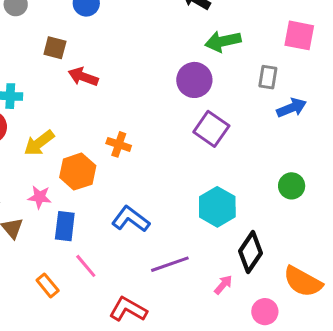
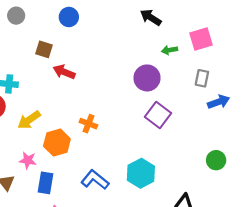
pink square: (299, 35) -> (201, 39), moved, turned -30
green arrow: (223, 41) -> (170, 50), size x0.6
cyan hexagon: (217, 207) -> (141, 173), moved

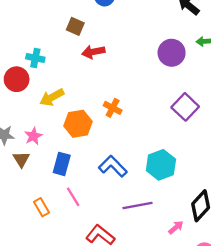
red arrow: (64, 72) -> (93, 52), turned -40
purple circle: (147, 78) -> (172, 53), moved
pink star: (28, 160) -> (33, 136), moved, turned 30

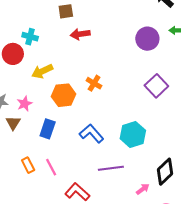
brown square: (75, 26) -> (66, 11), turned -35
pink line: (73, 197) -> (51, 167), moved

